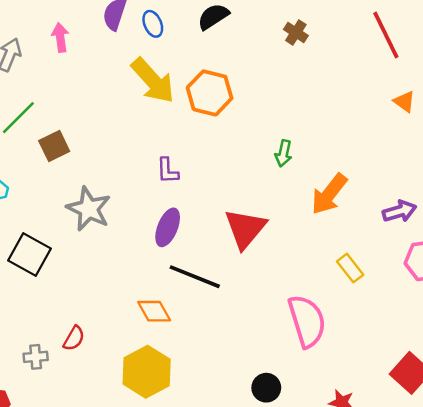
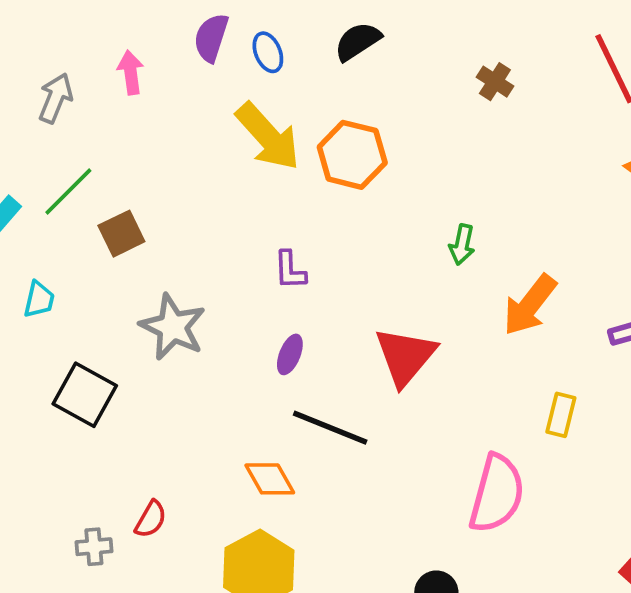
brown cross: (296, 33) -> (495, 82), moved
purple ellipse: (168, 227) -> (290, 354), size x0.7
yellow rectangle: (350, 268) -> (561, 415), turned 52
pink semicircle: (307, 321) -> (497, 494), turned 32

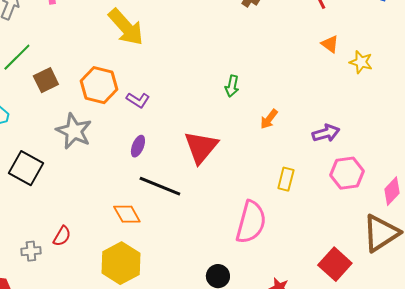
orange hexagon: (352, 155) -> (99, 85), moved
purple L-shape: (290, 270) -> (138, 100), turned -55
orange arrow: (530, 305) -> (269, 119), size x0.6

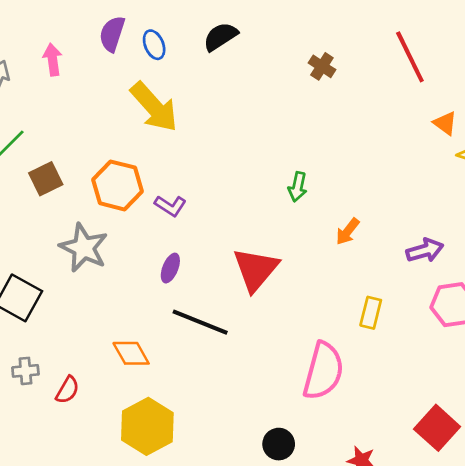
orange triangle: (330, 44) -> (445, 123), moved
orange diamond: (127, 214) -> (131, 353), moved
gray cross: (31, 251) -> (25, 371), moved

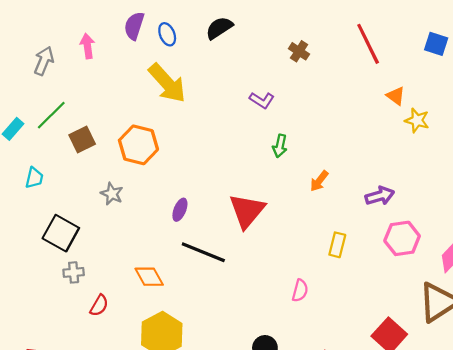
purple L-shape: (170, 206) -> (262, 100), moved
gray star: (84, 248) -> (112, 194), size x0.6
gray cross: (25, 371) -> (74, 272), moved
pink semicircle: (323, 371) -> (300, 291), size x0.5

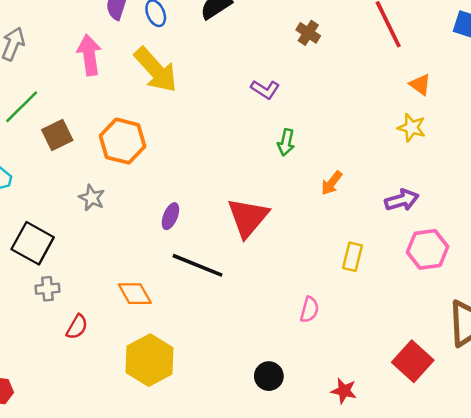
pink arrow: (87, 46) -> (89, 55), moved, size x1.4
yellow star: (417, 120) -> (412, 128), moved

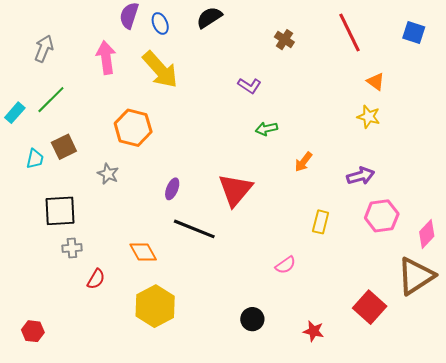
brown square: (57, 135) -> (64, 147), moved
green arrow: (286, 142) -> (266, 129), turned 65
black square: (33, 243) -> (60, 211), turned -32
pink semicircle: (309, 310) -> (285, 265), turned 40

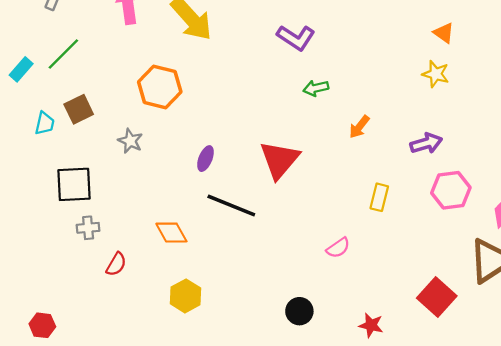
purple L-shape: (249, 86) -> (296, 38), size x1.4
yellow hexagon: (155, 306) -> (186, 296), size x0.7

